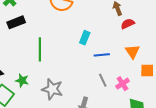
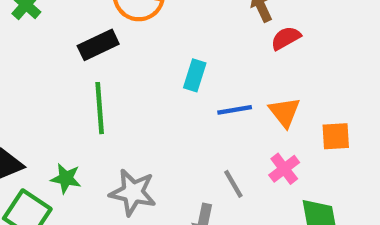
black rectangle: (16, 22) -> (98, 45), moved
orange triangle: (132, 52) -> (285, 112), moved
gray line: (103, 80) -> (233, 184), moved

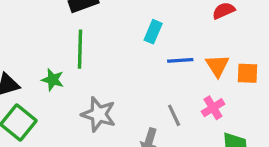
orange square: (336, 136) -> (247, 73), moved
green star: (66, 178) -> (53, 80), moved

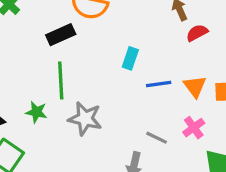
gray star: (99, 114) -> (85, 119), moved
gray line: (174, 115) -> (157, 138), turned -35

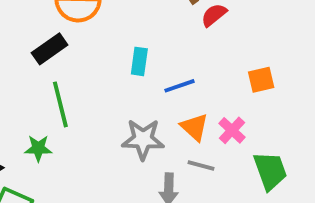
orange triangle: (195, 87) -> (194, 127), moved
gray star: (85, 119) -> (143, 139), moved
gray line: (157, 138) -> (201, 165), moved

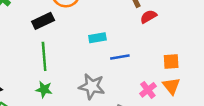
cyan rectangle: (139, 61) -> (97, 38), turned 63
orange triangle: (194, 127) -> (171, 86), moved
green star: (38, 148) -> (44, 89), moved

